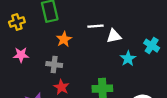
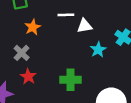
gray cross: (54, 64) -> (22, 53), turned 35

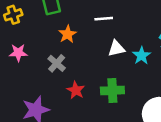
white triangle: (84, 26) -> (116, 48), moved
red star: (28, 77) -> (76, 90), moved

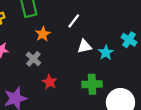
white line: (104, 19) -> (74, 21), turned -48
green cross: (112, 90) -> (92, 84), moved

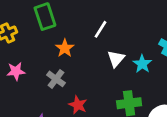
white triangle: (84, 46) -> (116, 59), turned -32

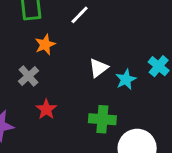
white line: (100, 29) -> (80, 15), moved

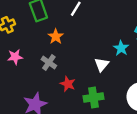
white triangle: (98, 68) -> (102, 64), moved
green cross: (102, 119) -> (94, 98), moved

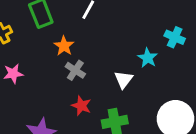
gray cross: (49, 63) -> (75, 70), moved

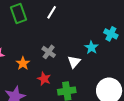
orange star: (64, 46) -> (23, 63), moved
gray cross: (75, 70) -> (49, 52), moved

